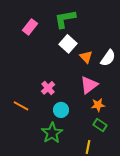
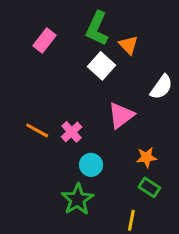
green L-shape: (65, 19) -> (97, 28), turned -55
orange triangle: (86, 57) -> (128, 45), moved
pink triangle: (89, 85) -> (121, 115), moved
orange line: (21, 106) -> (37, 130), moved

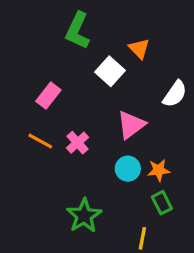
green L-shape: (97, 28) -> (78, 31), moved
pink rectangle: (45, 40) -> (48, 96), moved
cyan circle: (91, 165) -> (128, 169), moved
green rectangle: (149, 187) -> (162, 203), turned 30

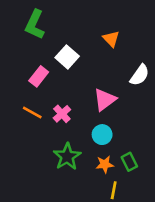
green L-shape: (78, 31) -> (35, 25), moved
white square: (110, 71) -> (67, 57), moved
orange star: (159, 170) -> (105, 164), moved
green star: (84, 216) -> (67, 157), moved

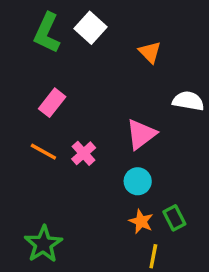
white square: (67, 57) -> (91, 28), moved
white semicircle: (140, 75) -> (188, 101), turned -115
green star: (67, 157) -> (43, 244), moved
orange star: (105, 164) -> (141, 221), turned 30

